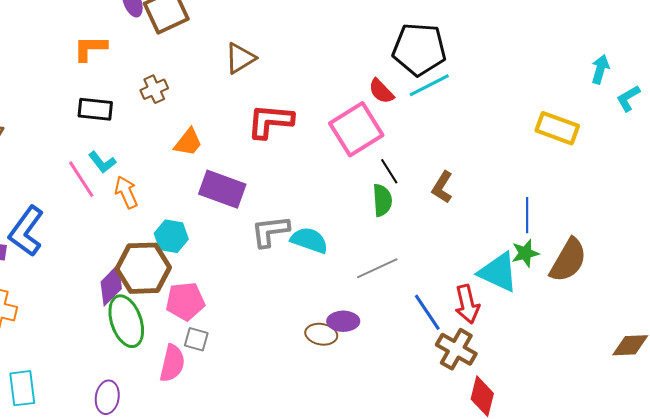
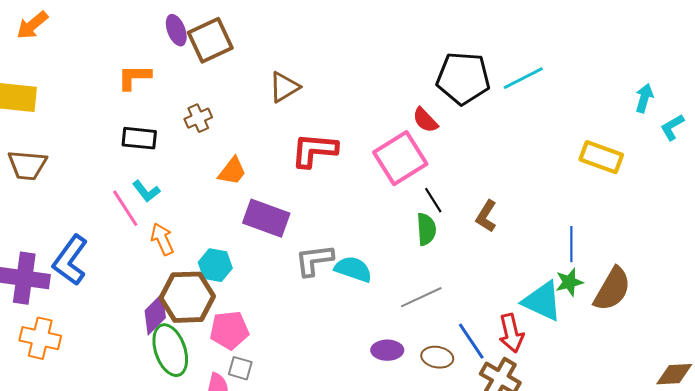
cyan line: (429, 85) -> (523, 78), moved
orange arrow: (126, 192) -> (162, 239), moved
brown ellipse: (321, 334) -> (437, 357), moved

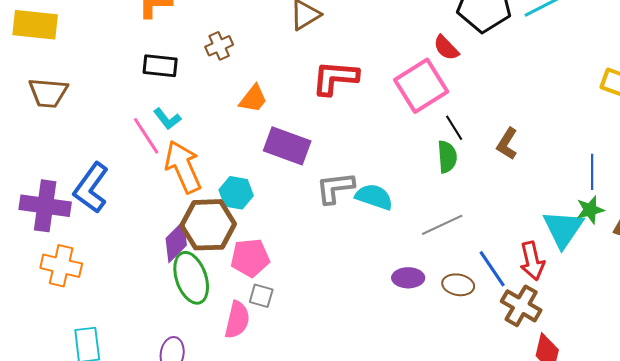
orange arrow: (162, 239) -> (183, 167), size x1.6
cyan triangle: (542, 301) -> (563, 229), turned 39

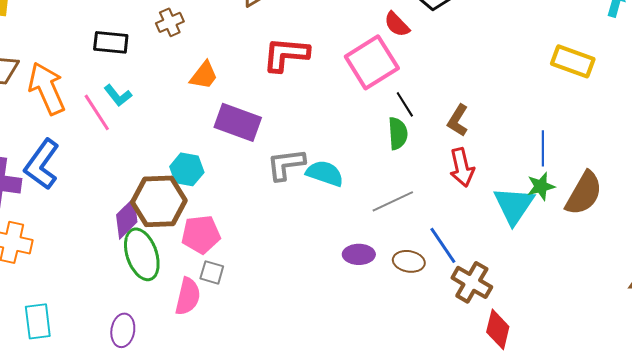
orange arrow: (183, 167) -> (47, 88), moved
red arrow: (532, 261) -> (462, 167), moved

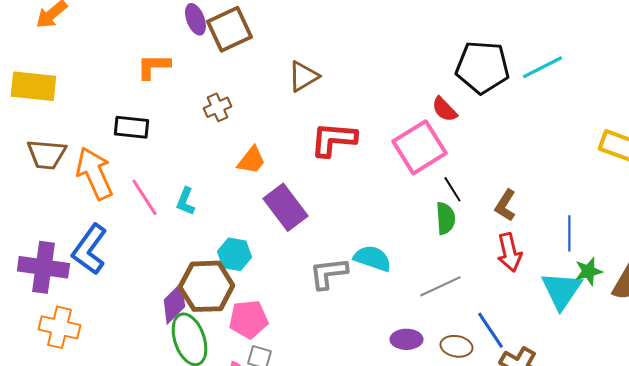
black rectangle: (111, 42) -> (131, 127), moved
cyan L-shape: (118, 95) -> (185, 201), moved, turned 60
purple rectangle: (238, 122) -> (285, 207), turned 33
blue line: (543, 148) -> (569, 233), moved
gray L-shape: (286, 164) -> (328, 273), moved

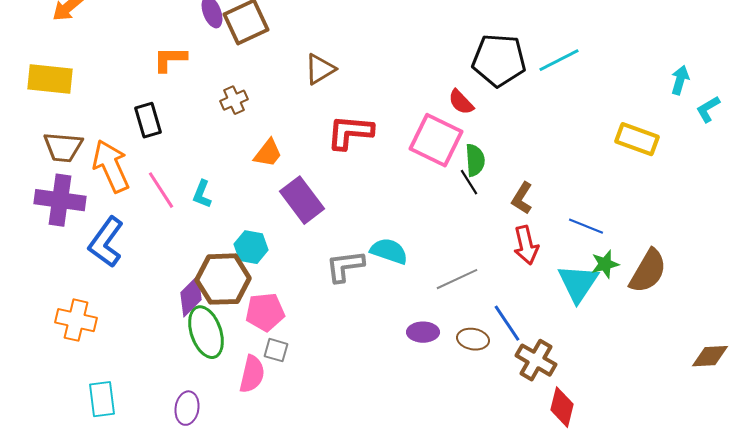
black rectangle: (131, 127) -> (148, 120), turned 68
pink square: (419, 147) -> (436, 140), turned -32
green semicircle: (445, 218) -> (475, 160), moved
blue line: (569, 233) -> (586, 226), turned -68
purple cross: (43, 267) -> (60, 200), moved

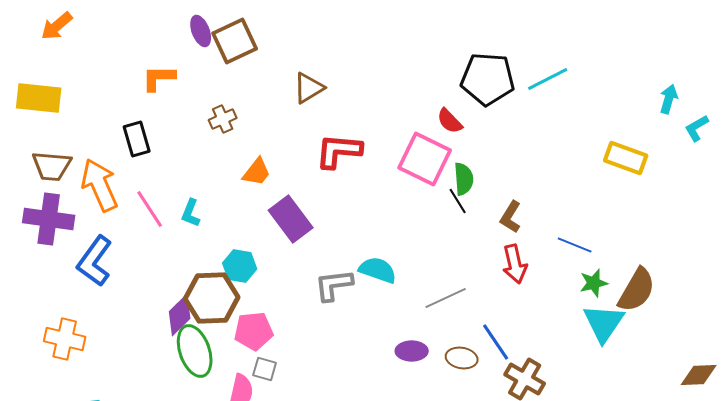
cyan triangle: (578, 283) -> (604, 323), moved

